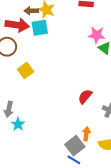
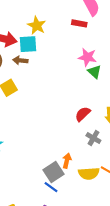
brown arrow: (31, 11) -> (20, 60), moved
red semicircle: (85, 96) -> (83, 114), moved

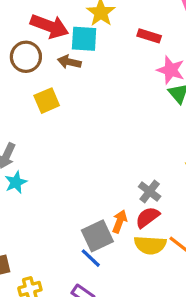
red rectangle: (79, 23) -> (149, 36), moved
red semicircle: (83, 114) -> (148, 217), moved
gray cross: (93, 138) -> (150, 192), moved

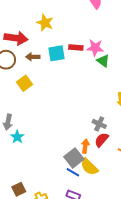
red rectangle: (149, 36) -> (76, 47), moved
cyan square: (84, 39) -> (57, 53), moved
yellow semicircle: (150, 245) -> (89, 167), moved, turned 54

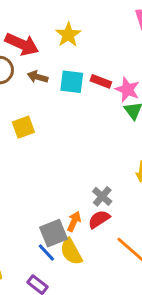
yellow square: (25, 83) -> (23, 127), moved

